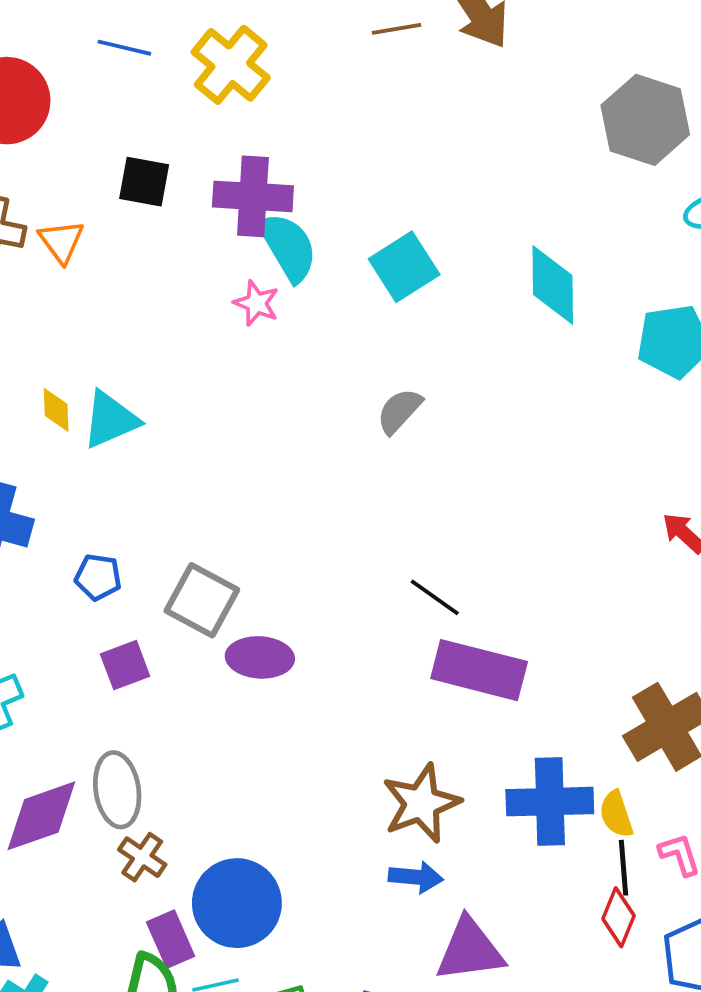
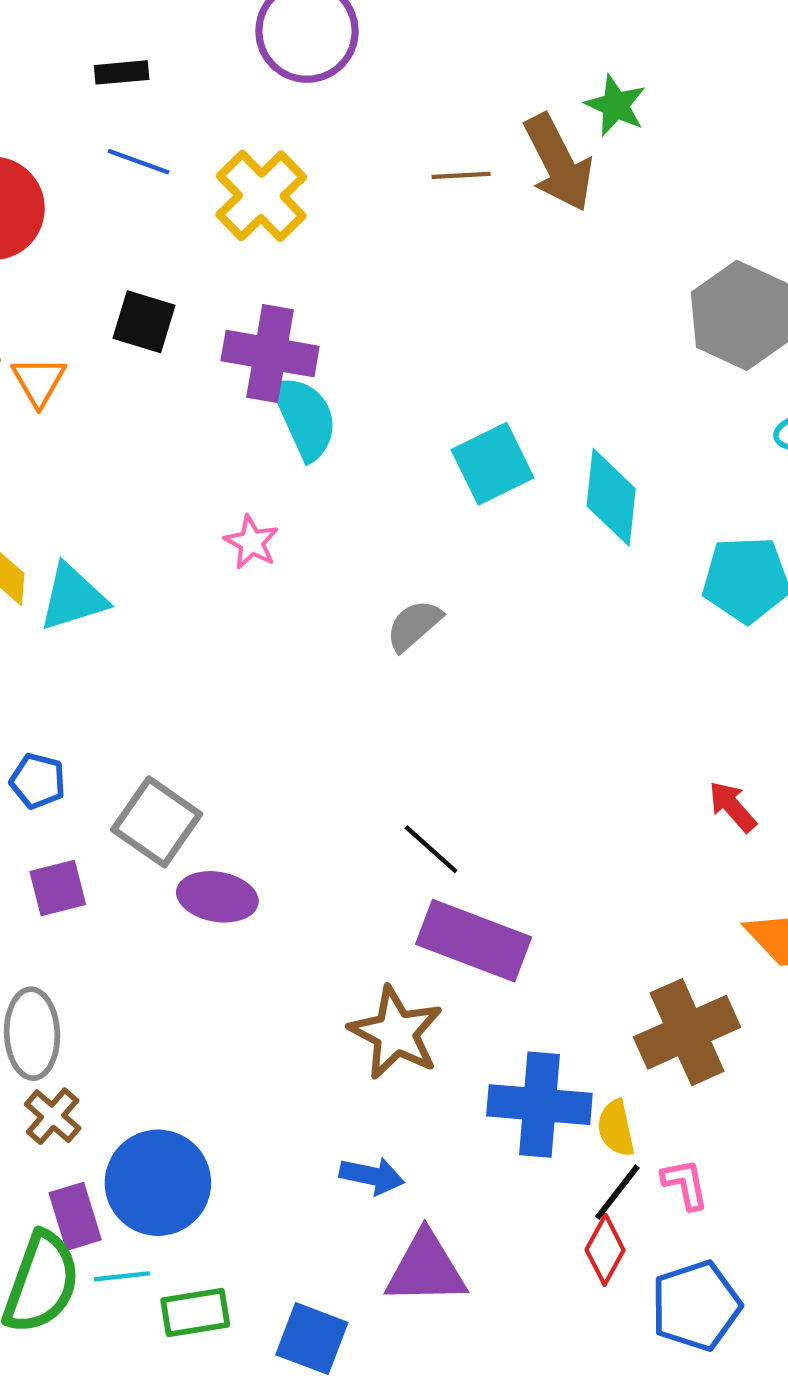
cyan square: (404, 267) -> (493, 464), moved
pink star: (256, 303) -> (251, 542), moved
brown star: (421, 803) -> (396, 1033), moved, turned -30
black line: (623, 868) -> (617, 1192), turned 36

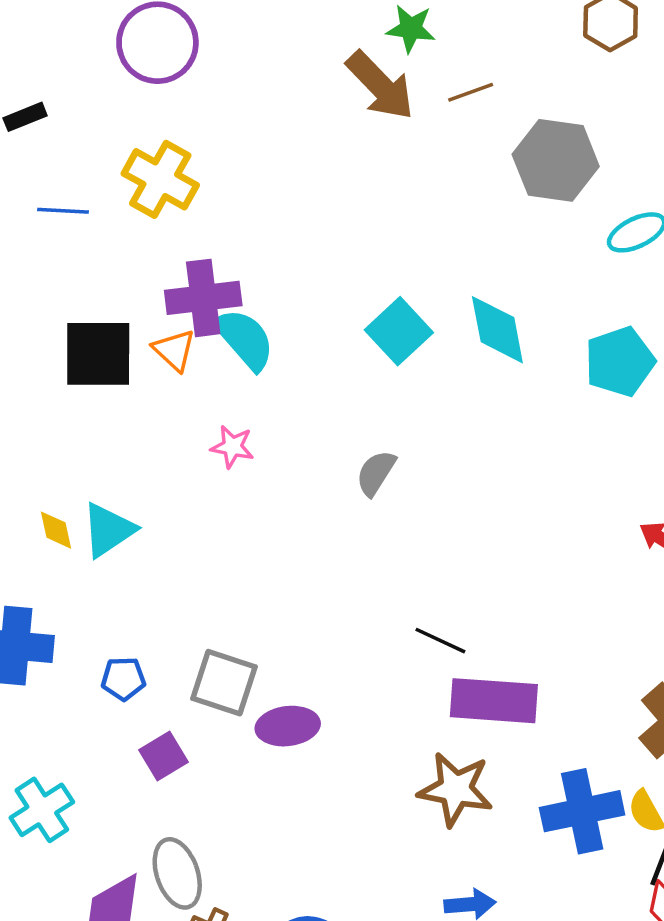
blue line: (138, 162) -> (63, 211), moved
brown line: (461, 175) -> (471, 92), moved
black square: (144, 322) -> (98, 354), moved, size x1.5
orange triangle: (39, 381) -> (174, 350), moved

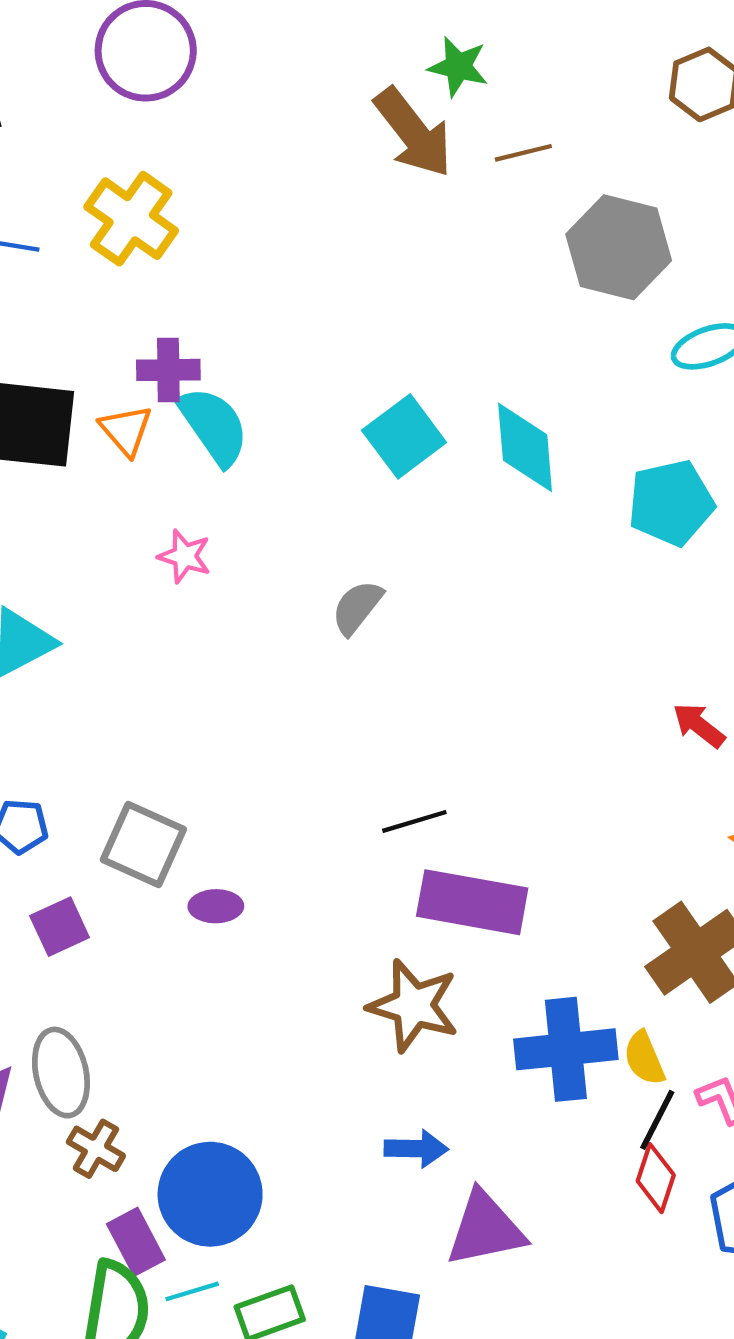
purple cross: (203, 298) -> (168, 370), size x0.7
black line: (440, 641) -> (414, 821), turned -48
purple ellipse: (288, 726) -> (216, 906), size x0.7

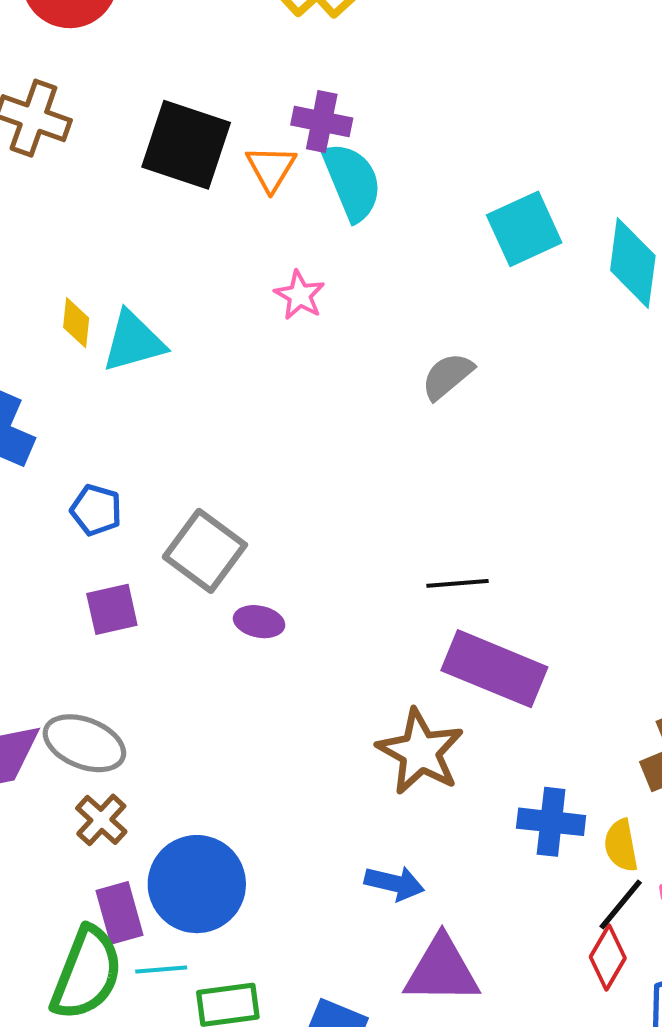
blue cross: (566, 1049) -> (551, 822), size x0.7
gray ellipse: (61, 1073) -> (84, 743), turned -68

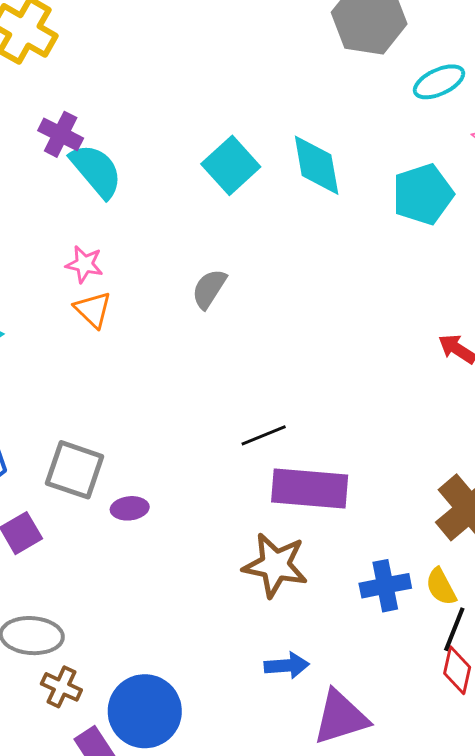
purple cross: (322, 122) -> (61, 134), turned 33
orange triangle: (271, 168) -> (93, 310), moved

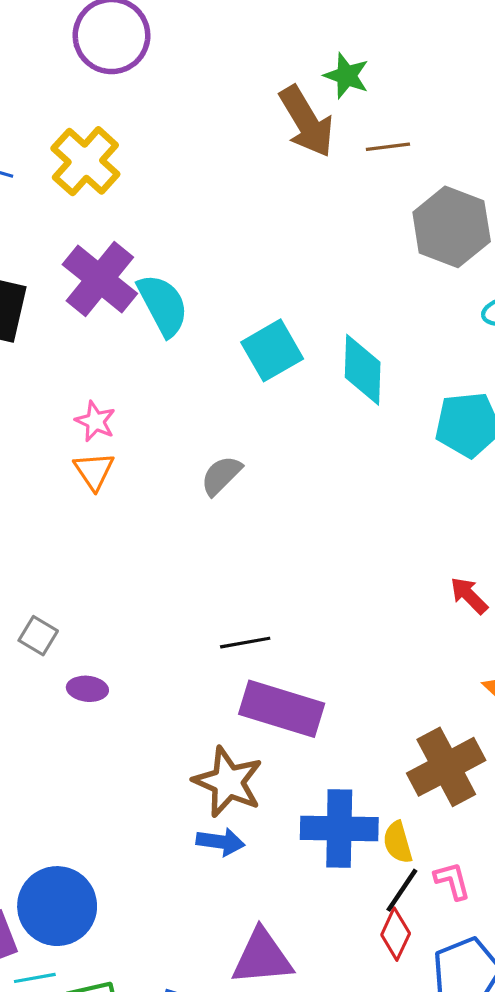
purple cross: (61, 134) -> (100, 279), size x1.6
cyan semicircle: (96, 171) -> (163, 305), moved
gray square: (75, 470) -> (38, 636), size x0.6
blue cross: (385, 586) -> (339, 829), size x1.4
blue arrow: (287, 666) -> (220, 842), moved

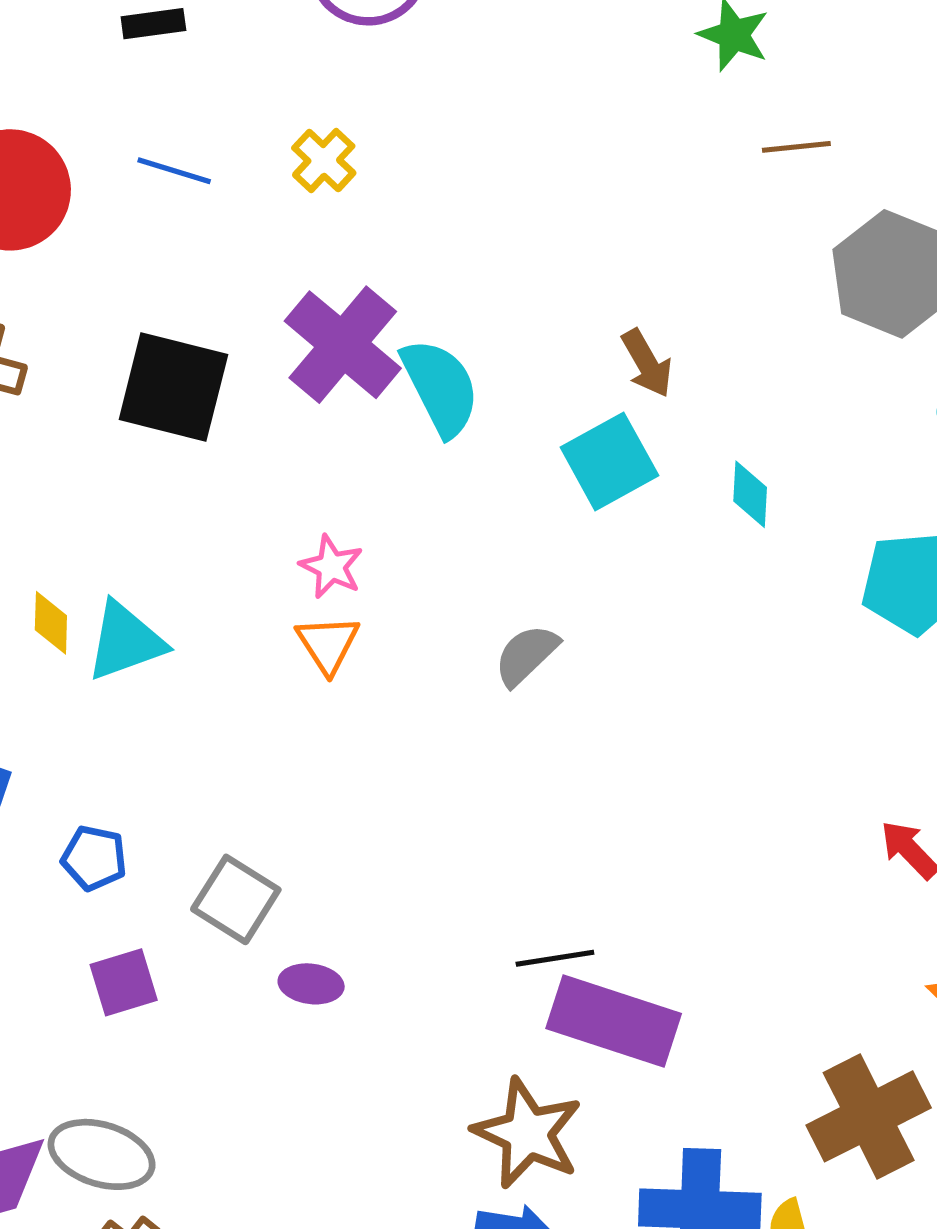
brown arrow: (307, 122) -> (647, 363), moved, size x0.6
yellow cross: (85, 161) -> (324, 160), size x0.6
cyan diamond: (363, 370) -> (750, 494), size x0.6
gray square: (38, 636) -> (236, 899), size x1.4
black line: (245, 643) -> (555, 958), moved

